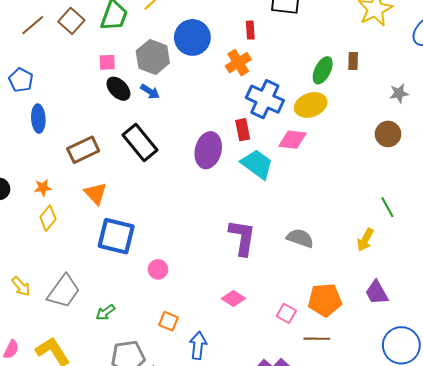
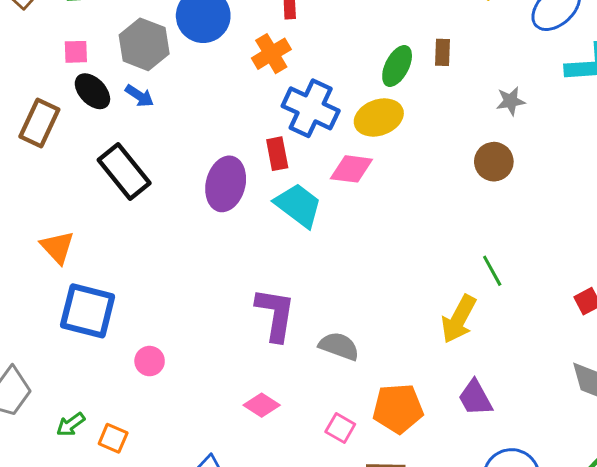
brown rectangle: (83, 150) -> (39, 123), moved, turned -40
gray semicircle: (300, 238) -> (339, 346), moved
yellow arrow: (365, 240) -> (459, 319), size x1.4
orange square: (168, 321) -> (113, 438), moved

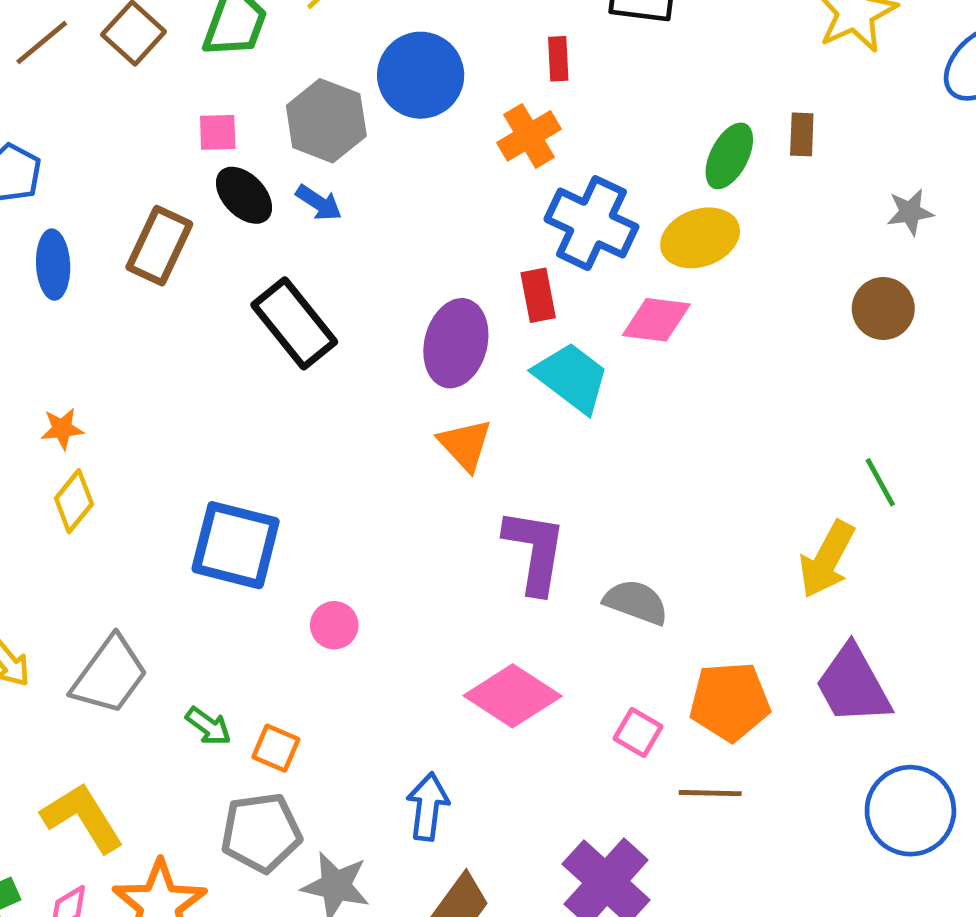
orange triangle: (57, 247) -> (465, 445), moved
purple trapezoid: (475, 398) -> (853, 685), size x1.4
pink diamond: (262, 405) -> (513, 696), size x1.6
green arrow: (71, 425) -> (208, 726), turned -108

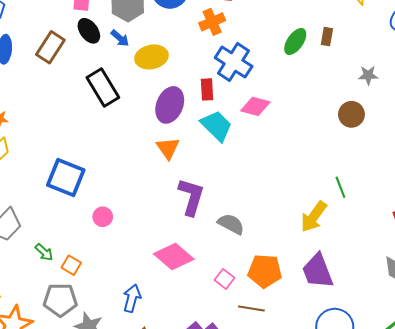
yellow ellipse: (700, 238) -> (151, 57), moved

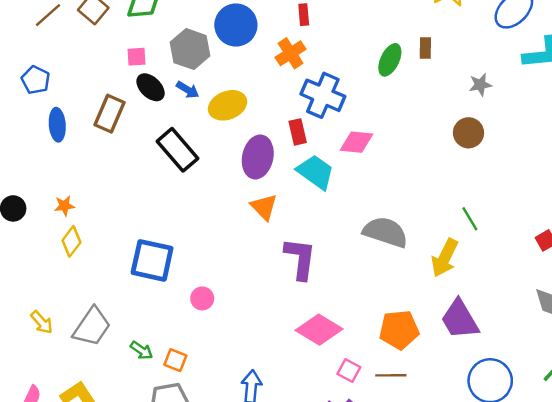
gray semicircle: (231, 224) -> (385, 232), moved, size x1.4
pink diamond: (174, 256) -> (319, 330), moved
pink square: (224, 279) -> (349, 371), moved

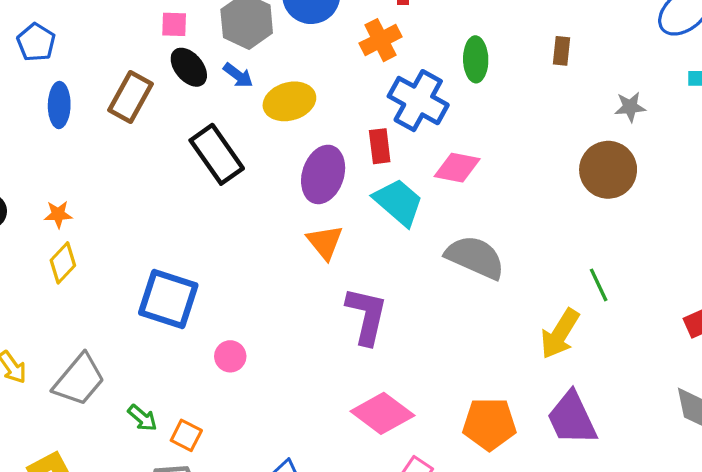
green ellipse: (390, 60) -> (476, 59), moved, turned -32
brown circle: (469, 133) -> (608, 170), size x1.4
gray semicircle: (385, 232) -> (475, 257), moved

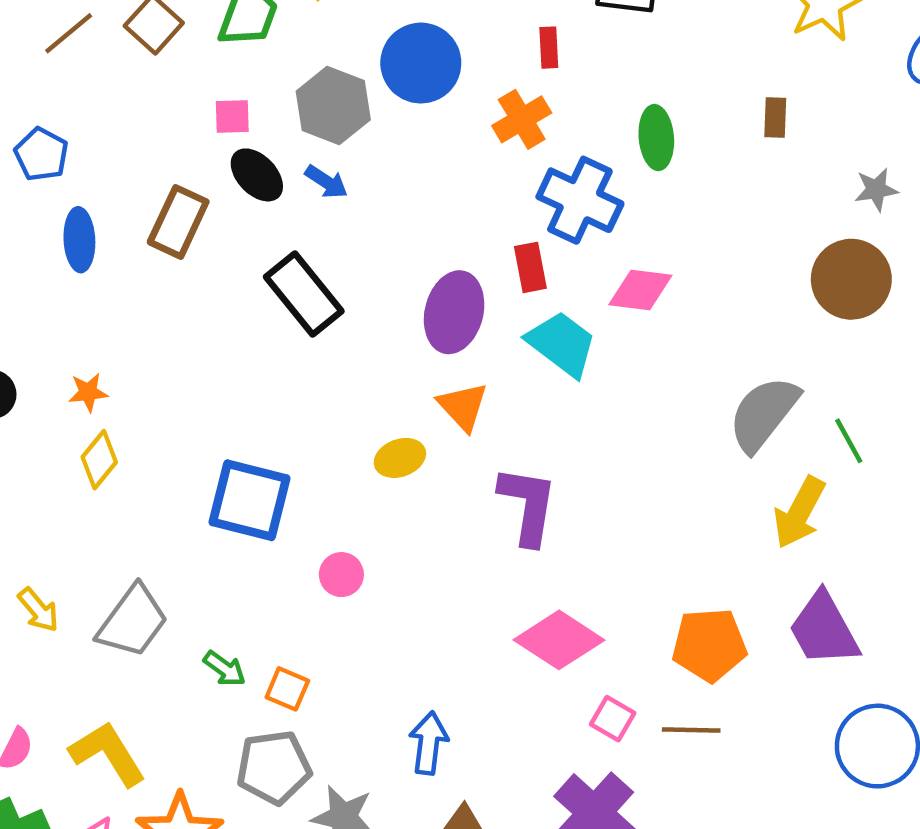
yellow ellipse: (289, 101) -> (400, 458), moved, size x0.7
gray semicircle: (475, 257) -> (764, 414), moved, turned -72

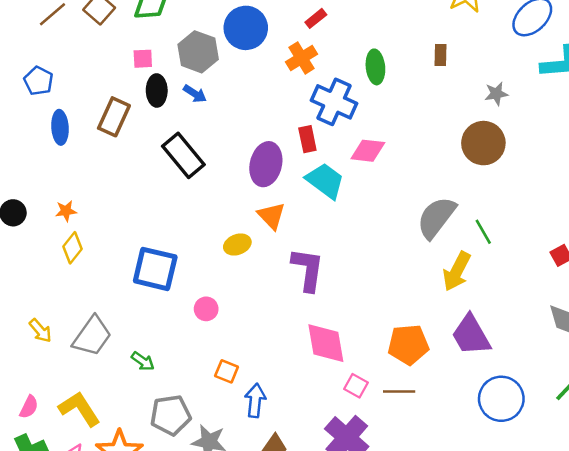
red rectangle: (549, 48) -> (316, 18), turned 55
black ellipse: (257, 175) -> (157, 90), turned 44
pink diamond: (559, 640) -> (326, 343), turned 48
orange square: (287, 689) -> (227, 371), moved

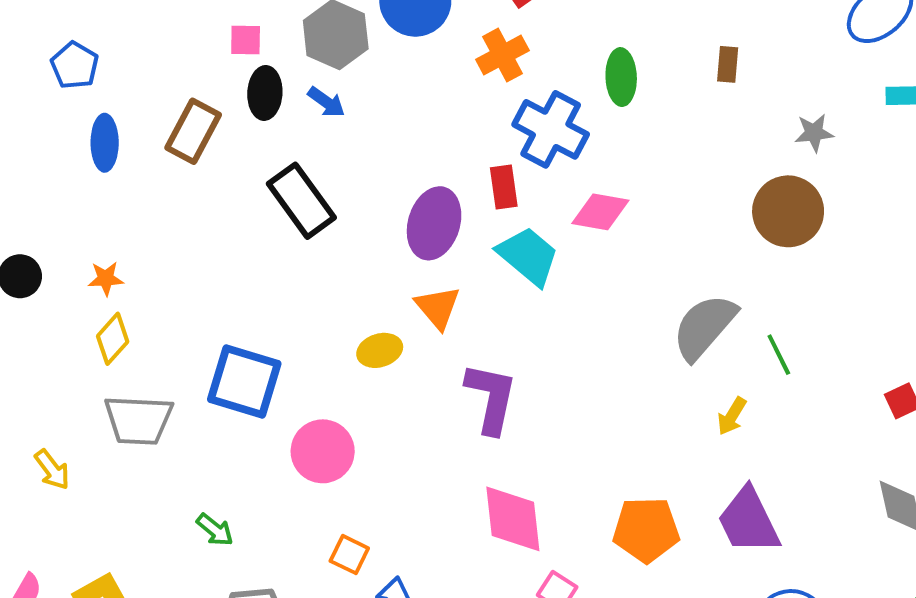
yellow arrow: (457, 271) -> (732, 416), size x0.6
pink circle: (206, 309) -> (323, 451), size x1.6
gray trapezoid: (92, 336) -> (138, 420), moved, turned 54

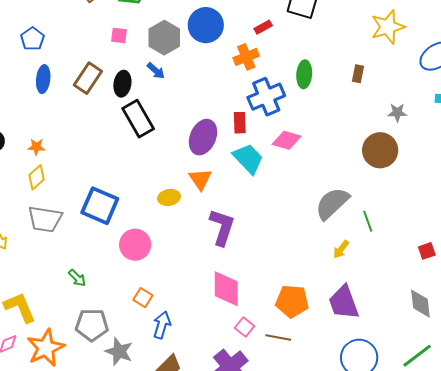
black ellipse: (265, 93) -> (122, 84), moved
blue cross: (551, 129) -> (266, 97), turned 33

